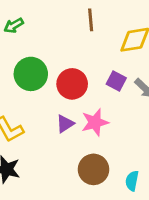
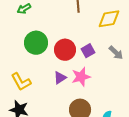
purple square: (116, 81) -> (88, 51), moved, turned 32

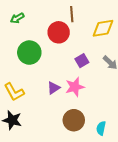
red circle: (65, 50) -> (59, 32), moved

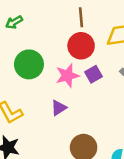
red circle: (59, 32) -> (81, 46), moved
pink star: (75, 87) -> (67, 76), moved

